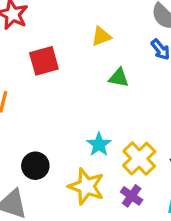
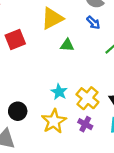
yellow triangle: (101, 36) -> (52, 18), size x1.6
yellow star: (86, 186) -> (54, 121), turned 30

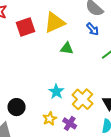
red square: (15, 39) -> (26, 27), moved
yellow star: (54, 121) -> (50, 119), size x0.6
purple cross: (85, 124) -> (70, 123), moved

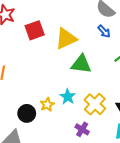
yellow triangle: (54, 23) -> (66, 39), moved
green triangle: (67, 48) -> (81, 64), moved, size x1.5
yellow star: (50, 119) -> (47, 105), moved

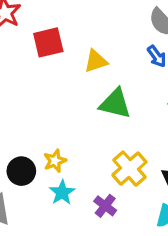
yellow triangle: (66, 39) -> (96, 61), size x0.7
cyan star: (68, 97) -> (62, 192), moved

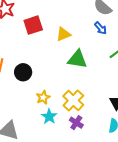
yellow cross: (129, 169) -> (73, 100), moved
black circle: (21, 171) -> (23, 72), moved

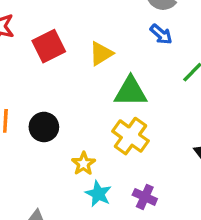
yellow cross: (73, 100) -> (130, 136), moved

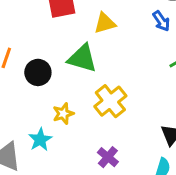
green triangle: (131, 92) -> (82, 58), moved
cyan star: (98, 194) -> (40, 140), moved

